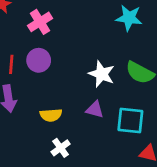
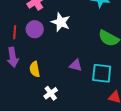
white star: (102, 74) -> (61, 22), moved
yellow semicircle: (51, 115) -> (35, 69), moved, turned 84

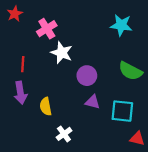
white star: (61, 22) -> (62, 53), moved
purple circle: (35, 29) -> (87, 76), moved

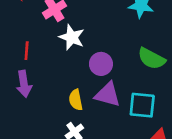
purple triangle: (93, 102) -> (108, 94), size x1.5
yellow semicircle: (46, 106) -> (76, 100), moved

